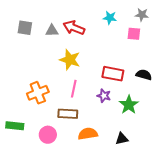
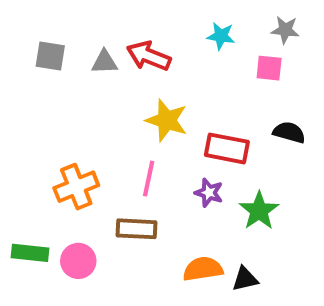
yellow star: (70, 60) -> (167, 120), moved
black semicircle: (144, 75) -> (289, 132), moved
orange semicircle: (88, 134) -> (203, 269), moved
pink circle: (48, 135) -> (78, 261), moved

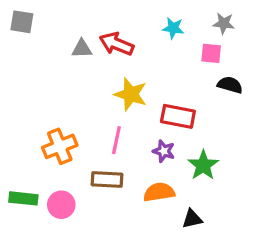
gray square: (50, 56) -> (22, 22), moved
black semicircle: (289, 132) -> (230, 85), moved
orange semicircle: (203, 269) -> (159, 192), moved

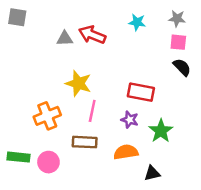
pink square: (211, 53) -> (178, 42), moved
black semicircle: (230, 85) -> (182, 67), turned 30
yellow star: (131, 94) -> (78, 83), moved

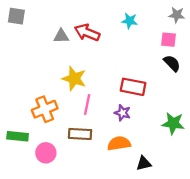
gray star: (177, 19) -> (177, 15), moved
green star: (161, 131) -> (173, 123), moved, turned -30
green rectangle: (19, 157) -> (18, 136), moved

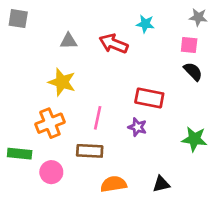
red arrow: (87, 33) -> (114, 44), moved
yellow star: (74, 79) -> (62, 82), moved
orange semicircle: (119, 143) -> (114, 184), moved

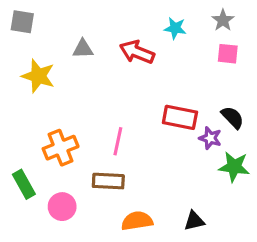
gray star: (198, 17) -> (223, 20), moved, turned 30
black semicircle: (193, 71) -> (233, 117), moved
yellow star: (62, 82) -> (38, 76), moved
purple star: (137, 127) -> (210, 138), moved
green rectangle: (20, 154) -> (24, 184), turned 55

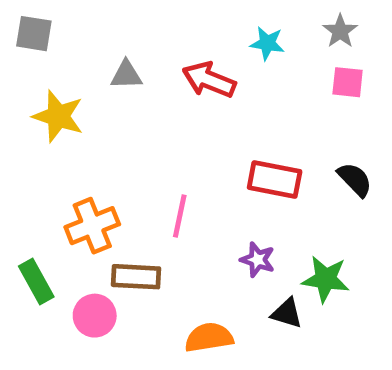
purple star: (210, 138) -> (258, 260), moved
green star: (234, 167) -> (326, 279), moved
brown rectangle: (108, 181) -> (136, 277), moved
black triangle: (194, 221) -> (287, 313), moved, turned 30

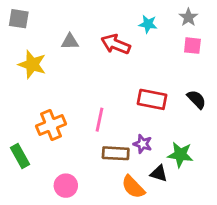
brown rectangle: (136, 277) -> (116, 153), moved
pink circle: (95, 316) -> (66, 186), moved
orange semicircle: (209, 337) -> (133, 187), moved, turned -125

